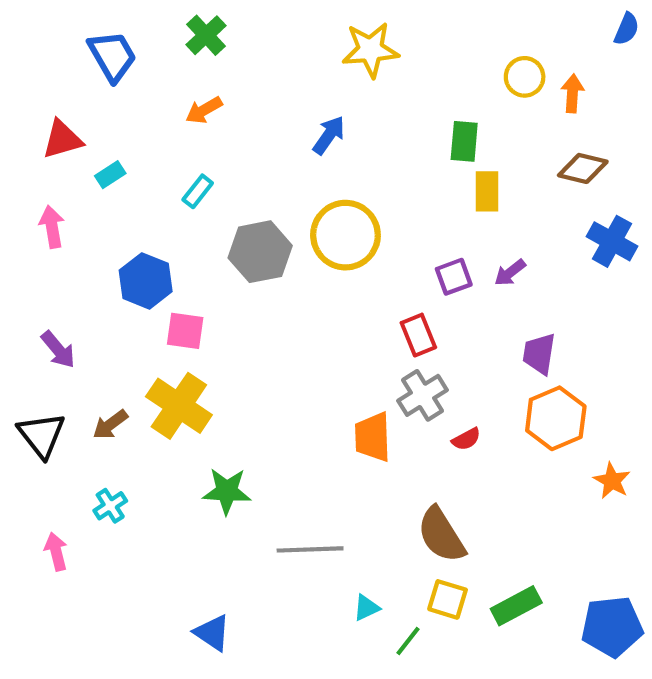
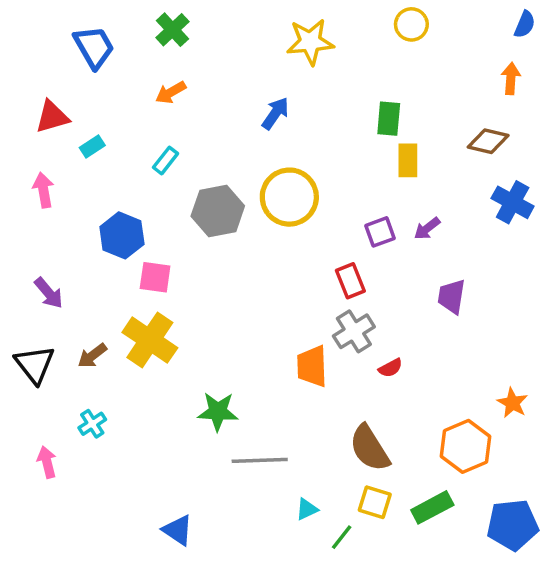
yellow circle: (525, 77) -> (411, 24), moved
orange arrow: (572, 93) -> (511, 78), moved
orange hexagon: (556, 418) -> (465, 446), moved
green star: (227, 491) -> (218, 412), moved

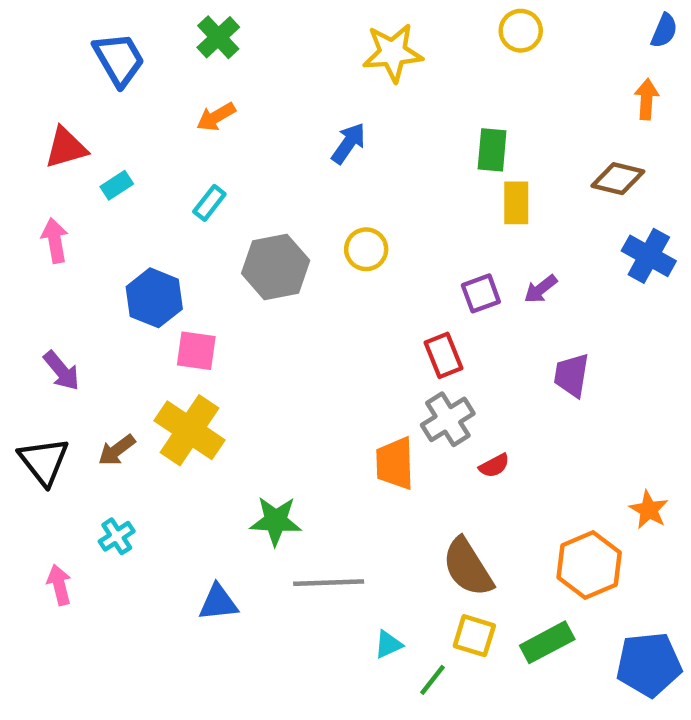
yellow circle: (289, 197) -> (366, 249), size x0.6
blue triangle: (178, 530) -> (218, 603), moved, turned -40

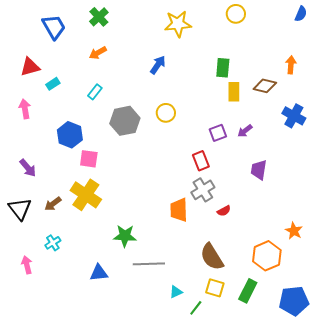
orange arrow: (647, 99) -> (291, 65), moved
brown diamond: (618, 179) -> (265, 86), moved
green rectangle: (547, 642) -> (248, 291), turned -35

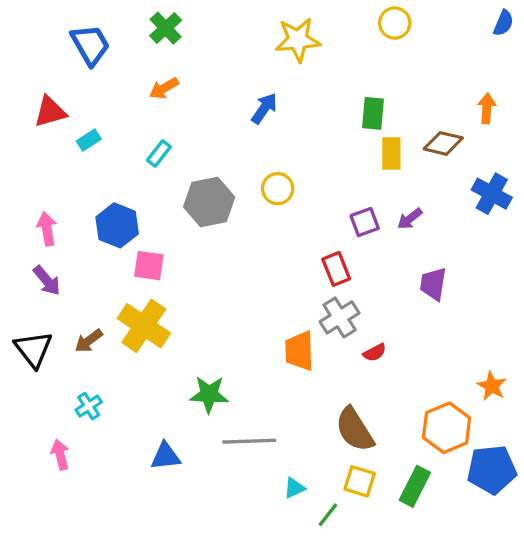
pink arrow: (25, 109) -> (47, 229), moved
pink arrow: (27, 265) -> (60, 455), moved
blue pentagon: (294, 301) -> (492, 470), moved

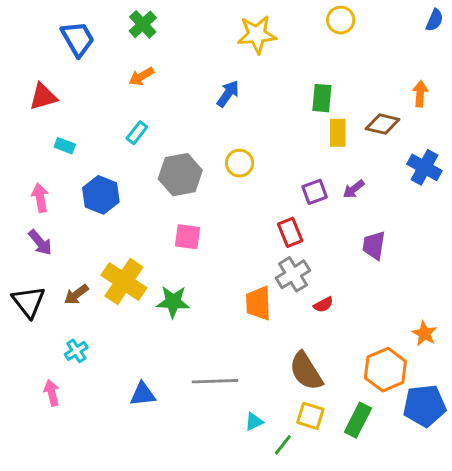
cyan rectangle: (89, 140) -> (65, 146), moved, turned 54
pink square: (149, 266) -> (188, 237), moved
green star: (209, 394) -> (173, 302), moved

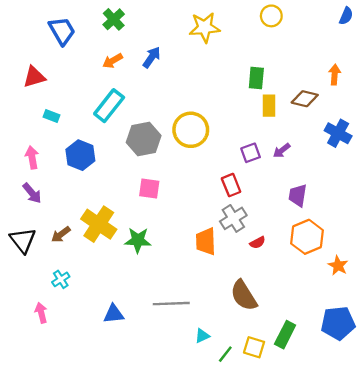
blue arrow: (228, 94) -> (152, 57), moved
cyan rectangle: (137, 133) -> (109, 106), size x1.8
yellow circle: (240, 163) -> (191, 130), size x1.6
orange hexagon: (385, 370) -> (307, 237), moved
yellow square: (310, 416) -> (254, 347), moved

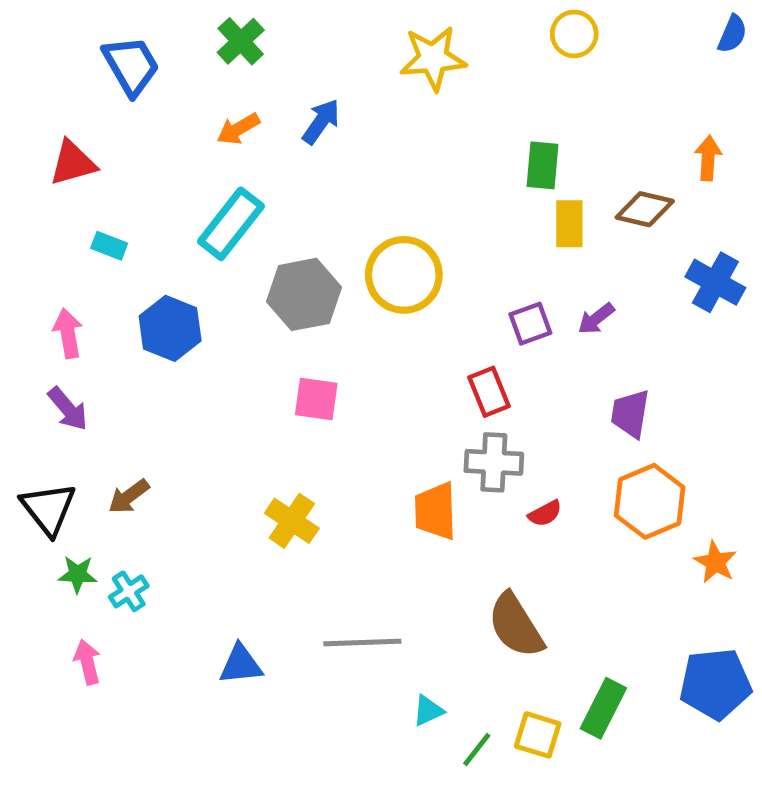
gray cross: (233, 218) -> (494, 462), turned 35
yellow cross: (99, 224) -> (292, 521), moved, size x0.7
green star: (138, 240) -> (78, 574), moved, size x0.7

